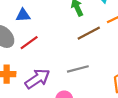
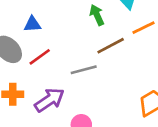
gray line: (78, 69) -> (84, 70), moved

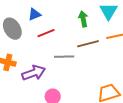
blue triangle: (32, 24) -> (34, 14), turned -32
red line: (40, 57) -> (46, 33), moved

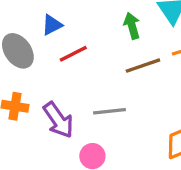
gray line: (64, 57) -> (110, 111), moved
purple arrow: (34, 73) -> (58, 120), turned 80

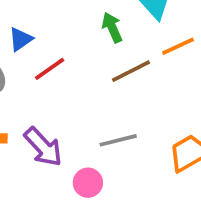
gray line: (110, 111) -> (118, 140), moved

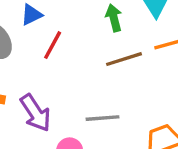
red line: (50, 69) -> (53, 45), turned -36

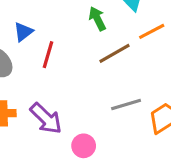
gray line: (103, 118) -> (126, 104), moved

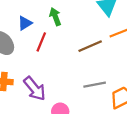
green arrow: (97, 19) -> (55, 17), moved

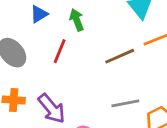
blue triangle: (25, 23) -> (39, 14), moved

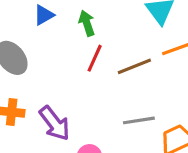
red line: (60, 51) -> (95, 58), moved

